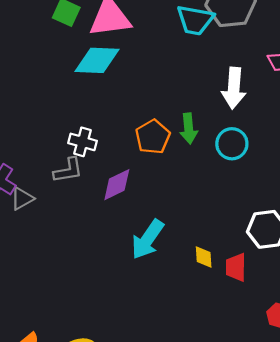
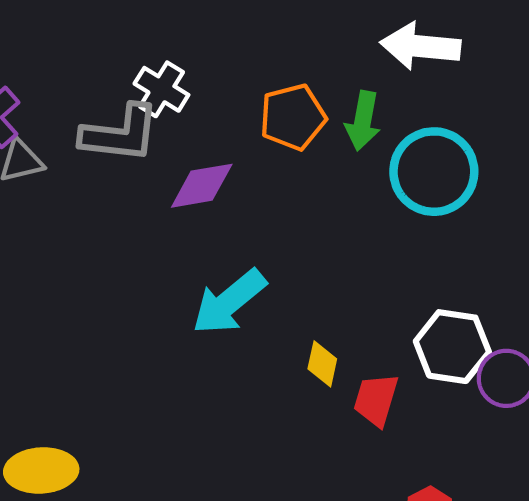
white arrow: (234, 88) -> (420, 46), moved, turned 75
cyan circle: (232, 144) -> (434, 172), size x1.4
gray L-shape: (68, 170) -> (120, 134), size x1.4

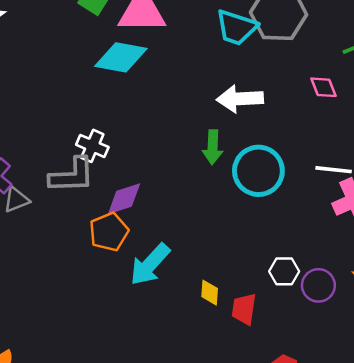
orange pentagon: (293, 117) -> (109, 232), moved
white hexagon: (452, 347) -> (284, 271), size x0.7

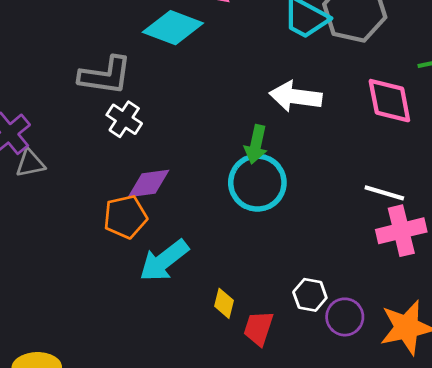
pink diamond: (323, 87) -> (389, 101), size x1.6
cyan circle: (258, 171) -> (257, 183), moved
gray L-shape: (72, 175) -> (105, 76), moved

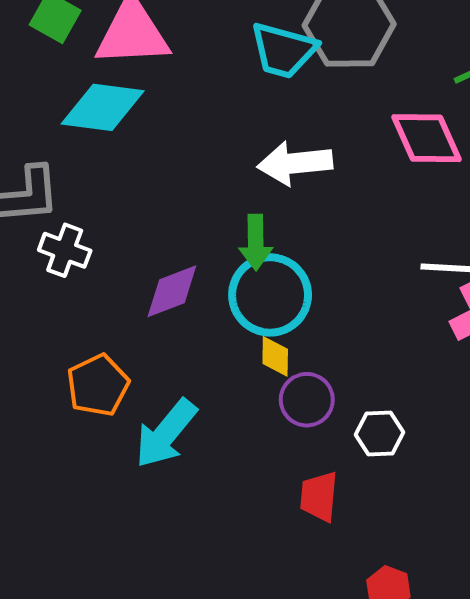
purple diamond: (149, 184) -> (172, 291), moved
yellow diamond: (224, 303) -> (275, 356), moved
purple circle: (345, 317) -> (307, 400), moved

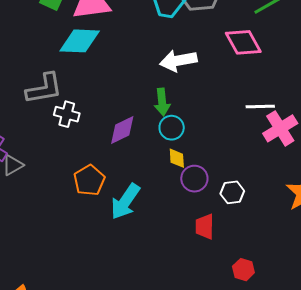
cyan circle: (270, 295) -> (172, 128), size x0.6

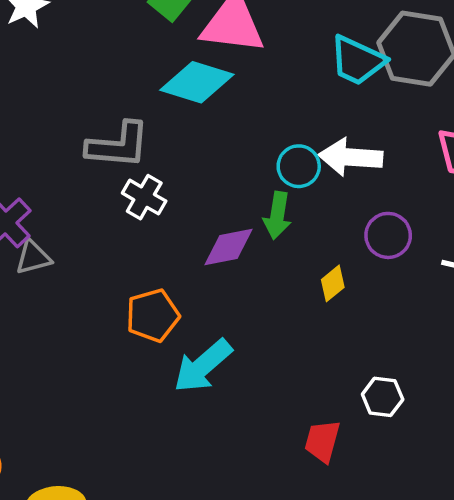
green arrow: (162, 102) -> (277, 216), moved
cyan circle: (172, 128) -> (299, 166), moved
yellow diamond: (177, 158) -> (333, 283), moved, turned 40
purple circle: (194, 179) -> (388, 235), moved

